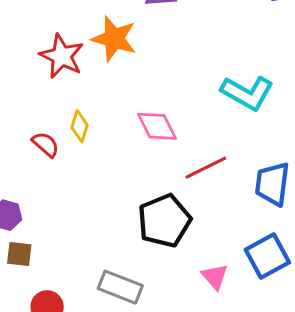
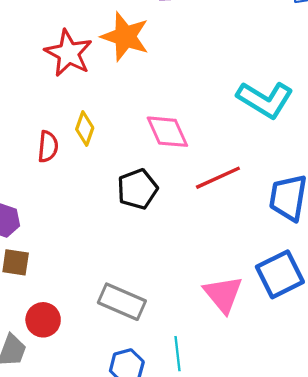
red semicircle: (46, 144) -> (48, 147), turned 52
black pentagon: (164, 221) -> (137, 189), moved, size x0.7
pink triangle: (215, 277) -> (223, 294), size x1.4

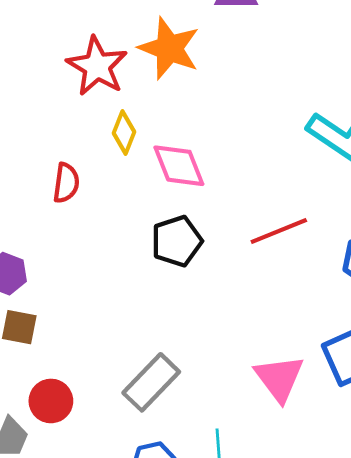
yellow diamond: (85, 128) -> (124, 133), moved
pink diamond: (167, 132) -> (179, 166), moved
gray rectangle: (122, 302) -> (151, 382), turned -72

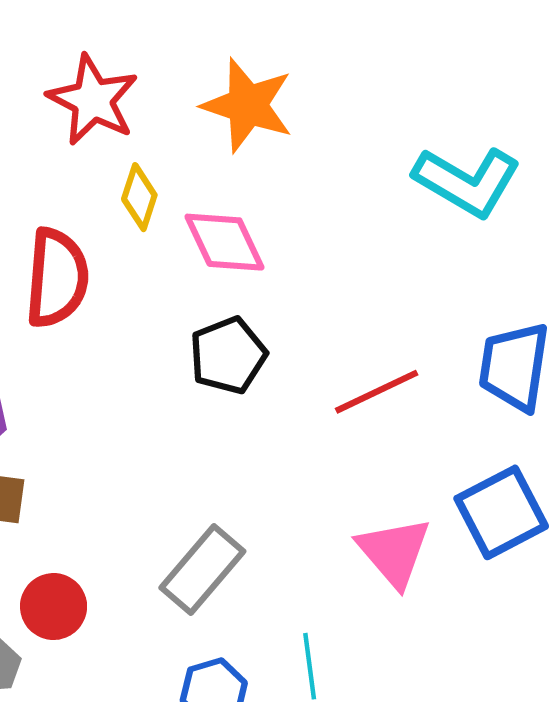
orange star: (169, 48) -> (248, 105), moved
red semicircle: (66, 183) -> (57, 278), size x1.6
red line: (279, 231) -> (377, 392), moved

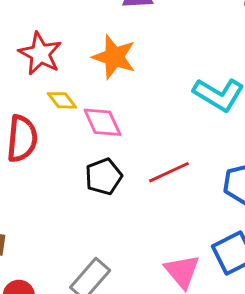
yellow diamond: (139, 197) -> (62, 100), turned -56
red line: (377, 392) -> (169, 172), moved

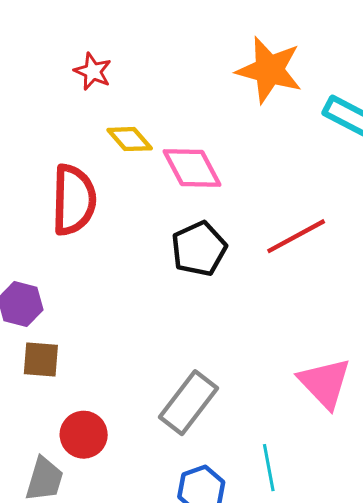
red star: (40, 54) -> (93, 71), size x0.6
orange star: (114, 57) -> (269, 70), moved

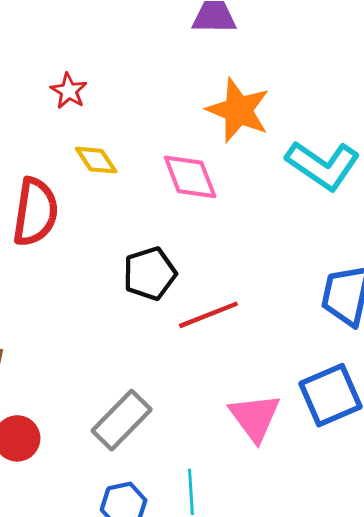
pink diamond: (192, 168) -> (190, 177), moved
red line: (296, 236) -> (208, 315), moved

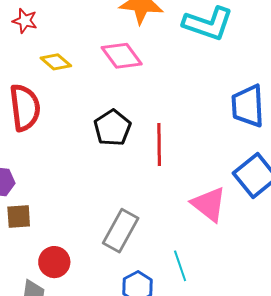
red line: (208, 315) -> (159, 145), turned -54

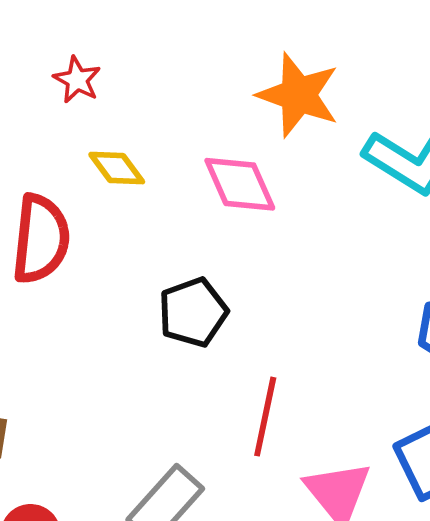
red line: (159, 145) -> (265, 417), moved

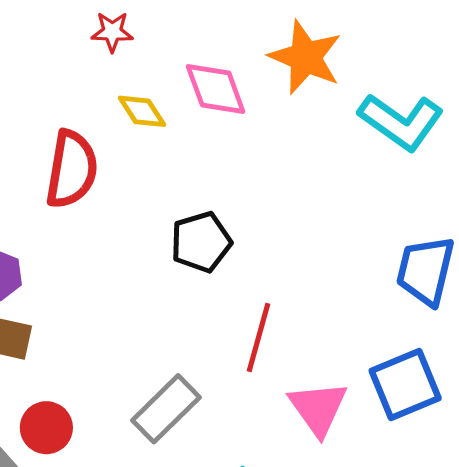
red star: (77, 80) -> (112, 32), turned -30
pink diamond: (240, 184) -> (216, 89), moved

